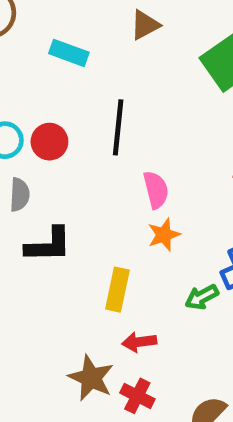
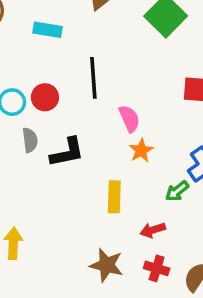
black L-shape: (48, 245) -> (67, 152), moved
red arrow: (139, 342) -> (153, 230), moved
red cross: (137, 396) -> (157, 268), moved

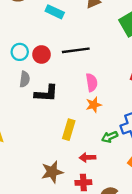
black line: (93, 78) -> (76, 50), turned 72
brown star: (107, 265) -> (52, 172), turned 30
red cross: (157, 268) -> (83, 183), turned -35

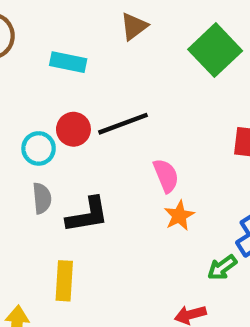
cyan circle: (20, 52) -> (39, 148), moved
red circle: (41, 54) -> (73, 129), moved
yellow rectangle: (69, 130) -> (64, 281), moved

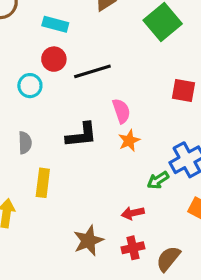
red circle: (73, 129) -> (54, 59), moved
gray semicircle: (42, 198) -> (25, 143), moved
black L-shape: (87, 215) -> (81, 135), moved

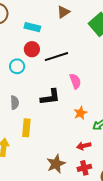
orange star: (129, 141) -> (80, 113), moved

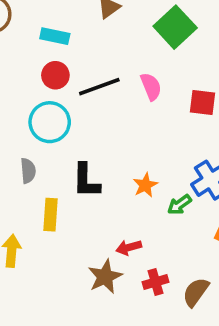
cyan circle: (17, 66) -> (50, 122), moved, size x1.5
pink semicircle: (75, 81) -> (151, 87), moved
black L-shape: (50, 97) -> (86, 181), moved, turned 100
red arrow: (84, 146) -> (129, 247), moved

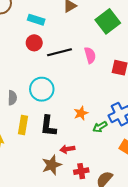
cyan circle: (50, 122) -> (42, 89), moved
black L-shape: (86, 181) -> (48, 126), moved

